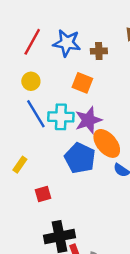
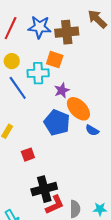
brown cross: (99, 51) -> (67, 32), size x1.6
cyan cross: (61, 117) -> (38, 73), moved
purple star: (88, 120) -> (62, 90), size x0.7

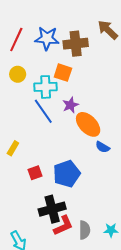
blue line: (18, 88) -> (43, 111), moved
blue pentagon: (57, 123) -> (67, 174), moved, turned 30

